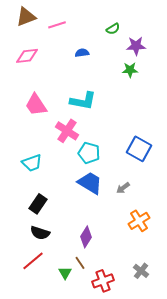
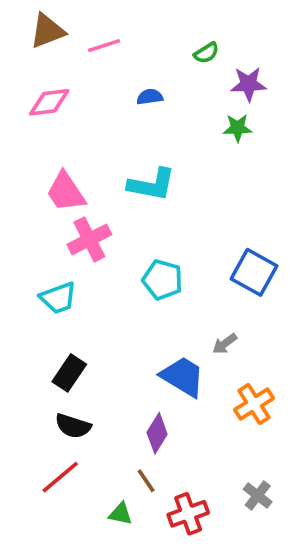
pink cross: (67, 131) -> (89, 239), moved, turned 30
blue trapezoid: (90, 183) -> (183, 377), moved
green triangle: (65, 273) -> (120, 514), moved, turned -48

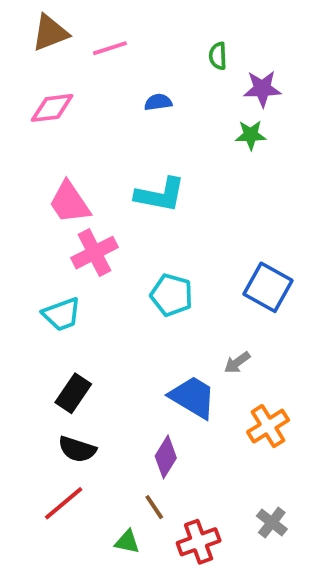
green semicircle: (206, 53) -> (218, 56), turned 120

